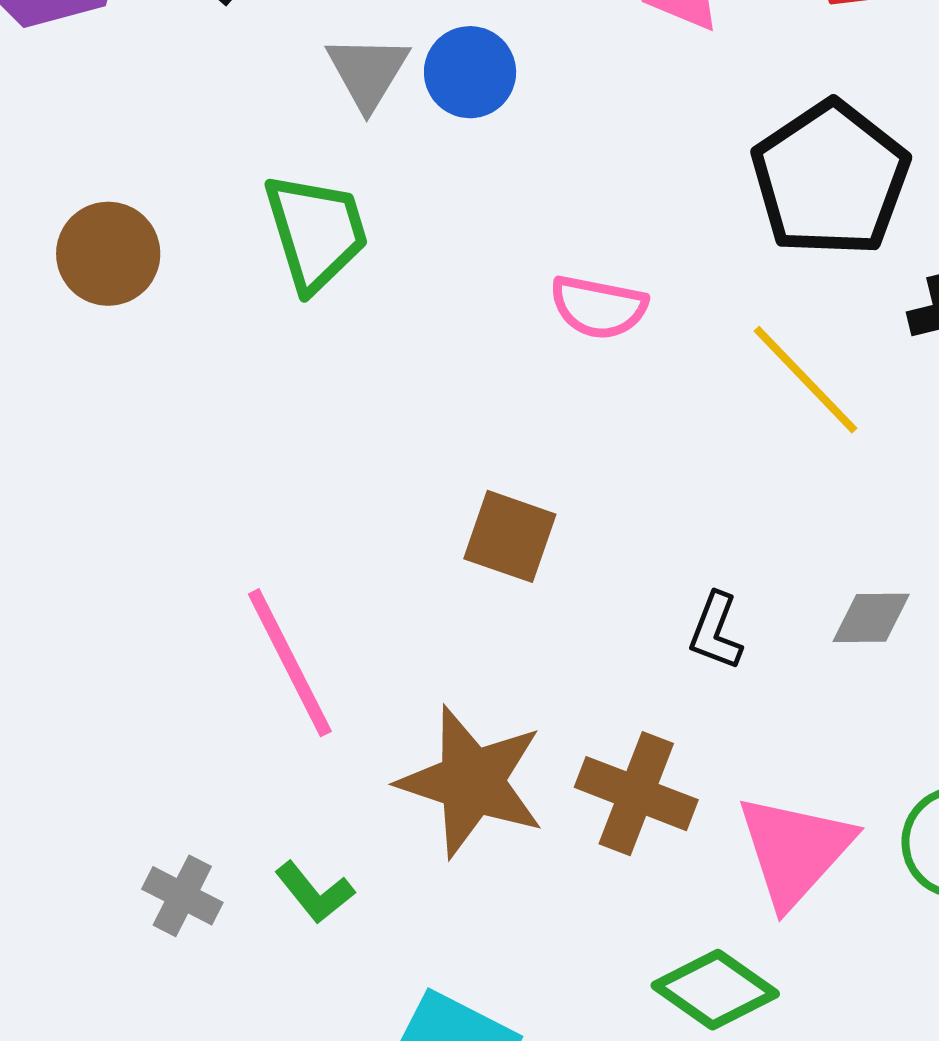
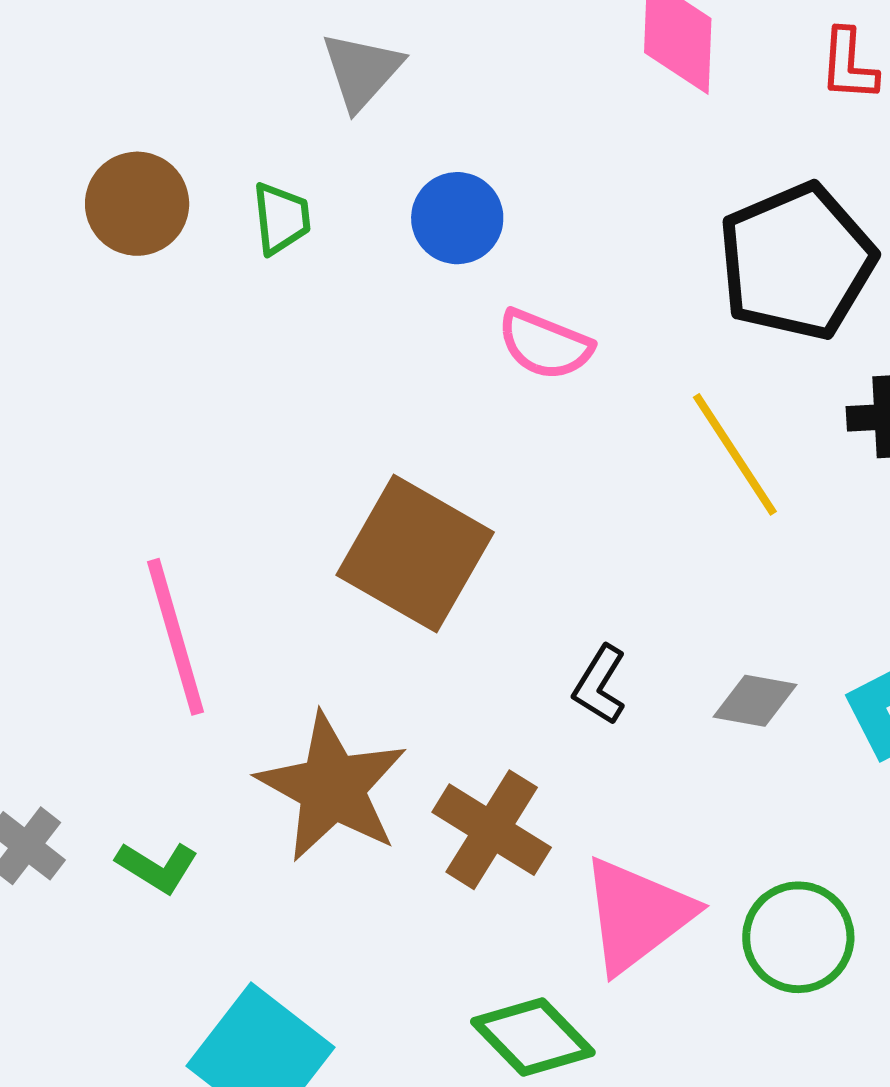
blue circle: (470, 72) -> (457, 218), moved
green trapezoid: (316, 232) -> (281, 218), size x0.6
brown circle: (108, 254) -> (137, 204), moved
brown square: (510, 536) -> (415, 554), size x1.6
green L-shape: (315, 892) -> (157, 867), turned -30

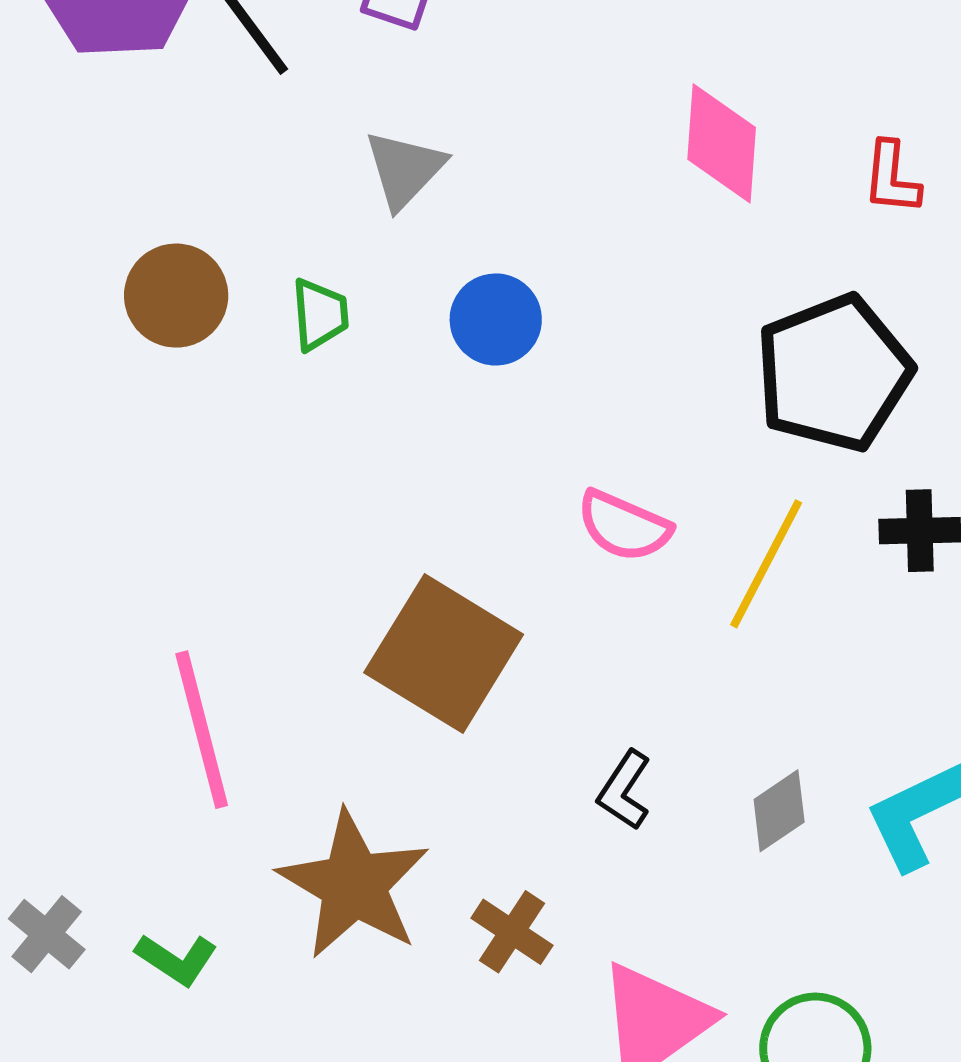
pink semicircle: (545, 345) -> (624, 526), moved
yellow line: (735, 454) -> (766, 564), turned 59
gray diamond: (755, 701) -> (779, 811), turned -46
brown cross: (492, 830) -> (512, 932), size x0.7

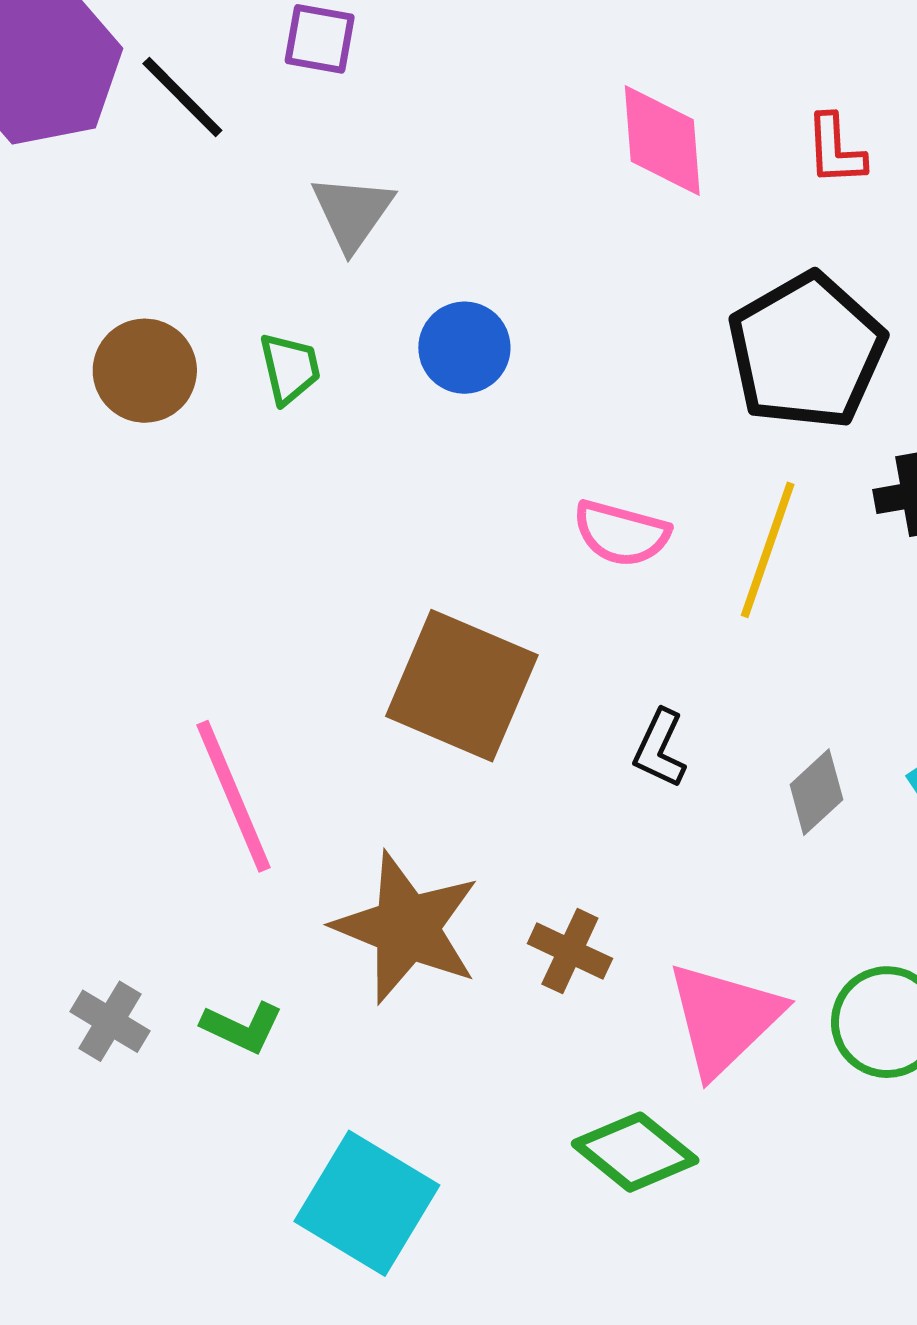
black L-shape: (624, 790) -> (660, 749), moved

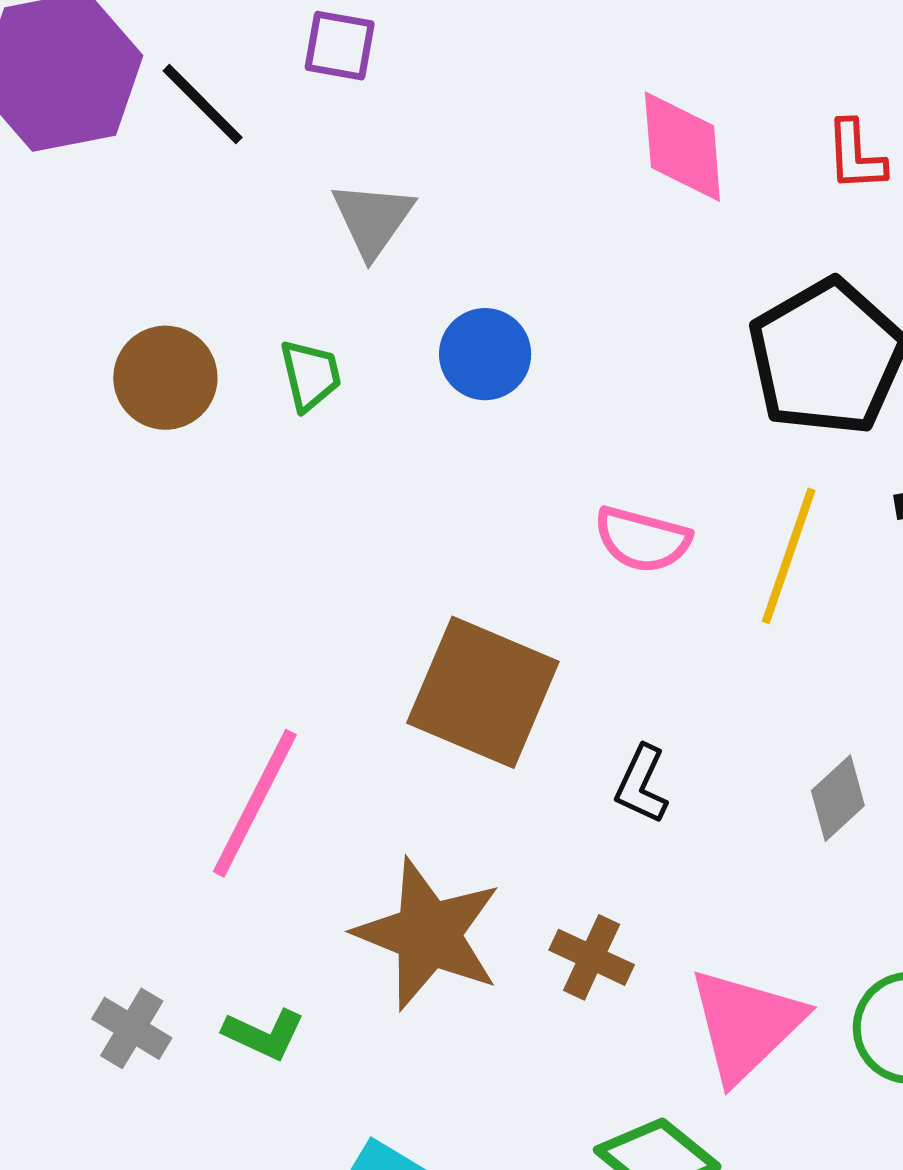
black L-shape: (660, 749) -> (642, 784), moved
pink line: (233, 796) -> (255, 803), turned 50

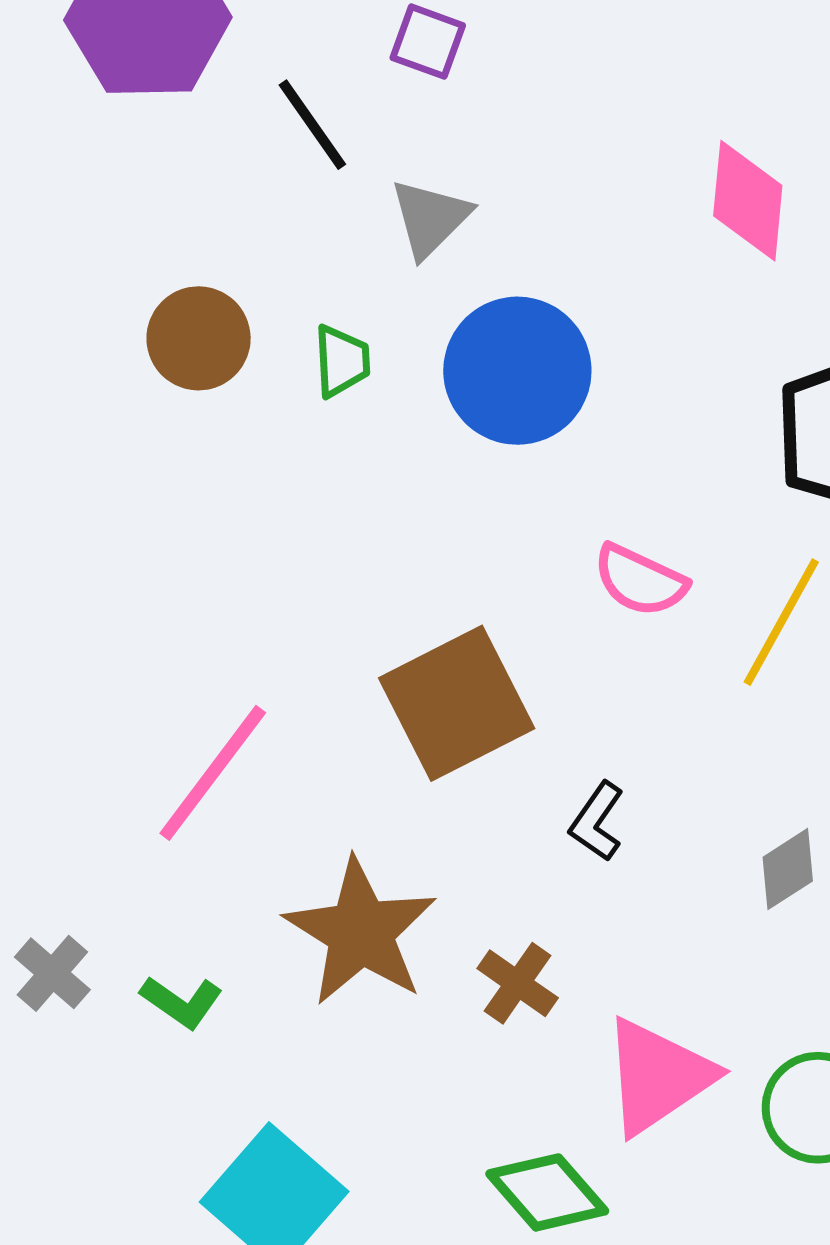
black line: (203, 104) -> (312, 125), moved
blue circle: (485, 354) -> (517, 371), size x1.6
brown square: (483, 692) -> (457, 703), turned 30

